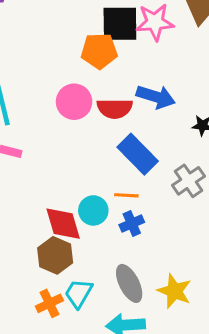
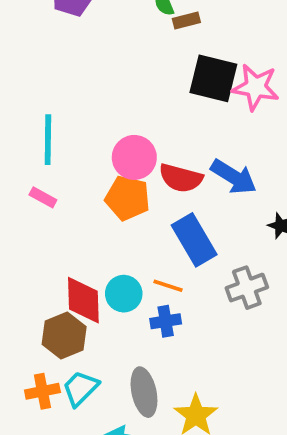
orange pentagon: (99, 51) -> (128, 198), moved

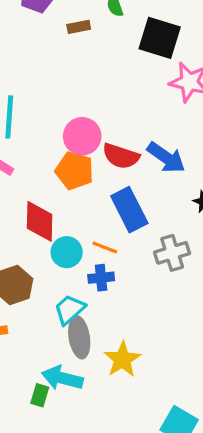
brown rectangle: (186, 21) -> (79, 27), moved
black square: (213, 78) -> (160, 38), moved
red diamond: (83, 300) -> (40, 221), moved
cyan trapezoid: (80, 388) -> (69, 310), moved

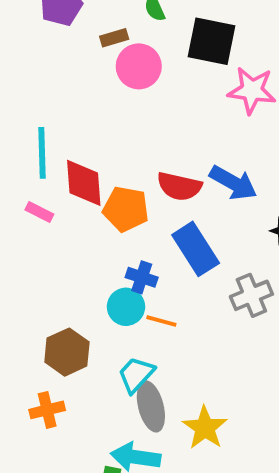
pink circle: (82, 136) -> (139, 66), moved
red diamond: (40, 221) -> (84, 183), moved
orange line: (105, 247) -> (161, 321), moved
blue cross: (101, 278) -> (142, 277), moved, turned 30

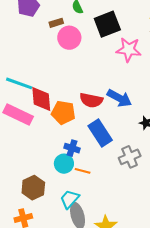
black square: (212, 41) -> (107, 24), turned -32
cyan line: (42, 153) -> (19, 83), turned -68
pink rectangle: (39, 212) -> (18, 114), size x2.0

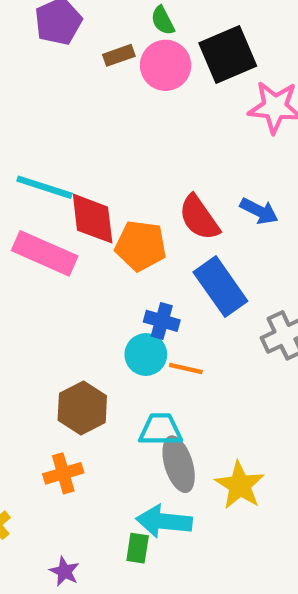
pink circle: (69, 38) -> (166, 65), moved
blue arrow: (119, 98) -> (259, 211), size x0.7
red semicircle: (91, 100) -> (199, 218), turned 45
cyan trapezoid: (70, 199) -> (160, 430), turned 50

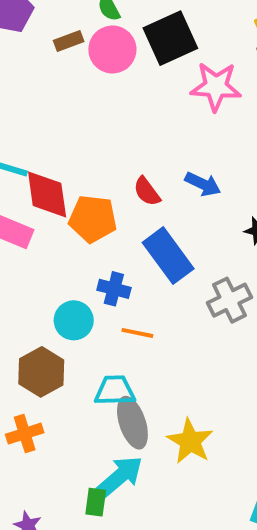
red semicircle: (199, 218) -> (147, 191), size x0.7
cyan circle: (146, 354) -> (74, 320), moved
cyan arrow: (164, 521) -> (120, 476), turned 135

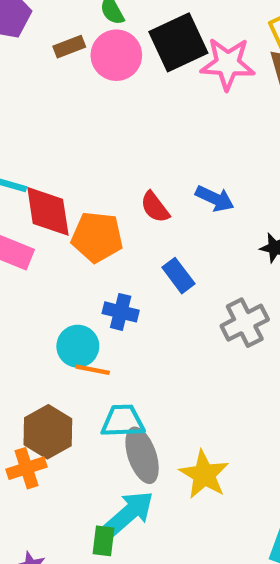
pink star: (216, 86) -> (228, 64), moved
blue rectangle: (168, 256) -> (178, 276), size x0.6
orange line: (137, 333) -> (93, 370), moved
brown hexagon: (41, 372) -> (48, 432), moved

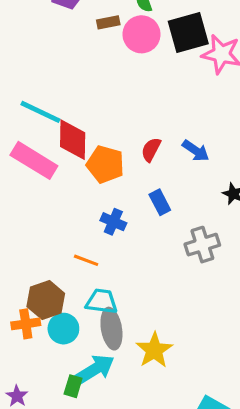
red semicircle: (155, 207) -> (151, 150), turned 55
cyan circle: (78, 346) -> (63, 329), moved

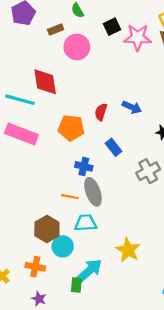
black square: (188, 33) -> (112, 27), size x0.6
pink circle: (141, 34) -> (77, 47), moved
red diamond: (73, 140) -> (45, 82), moved
orange cross: (26, 324) -> (35, 267), moved, turned 30
gray ellipse: (111, 329) -> (93, 192), moved

